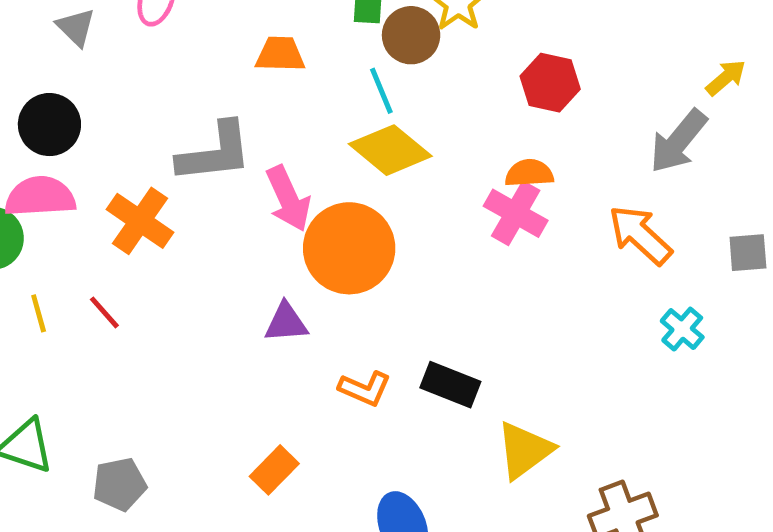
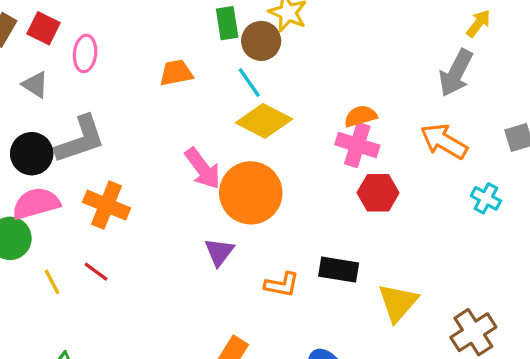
red hexagon: (550, 83) -> (378, 193), moved
gray L-shape: (215, 153) -> (80, 140), moved
purple triangle: (286, 323) -> (219, 252), turned -36

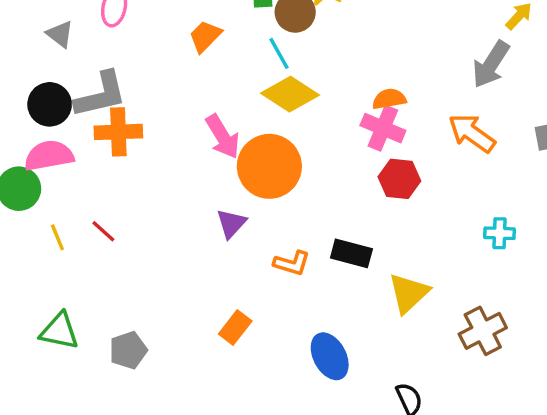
orange trapezoid: (176, 73) -> (205, 36), turned -40
cyan cross: (486, 198) -> (500, 233), moved, turned -32
orange cross: (106, 205) -> (118, 132), moved, turned -30

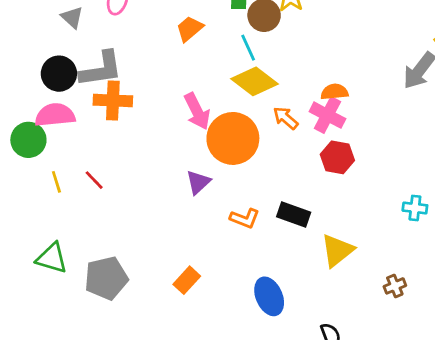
orange arrow: (472, 133) -> (286, 118), moved, size x0.7
orange rectangle: (235, 328) -> (187, 280), moved
brown cross: (483, 331) -> (395, 286), size x0.6
gray pentagon: (128, 350) -> (106, 278), size x1.4

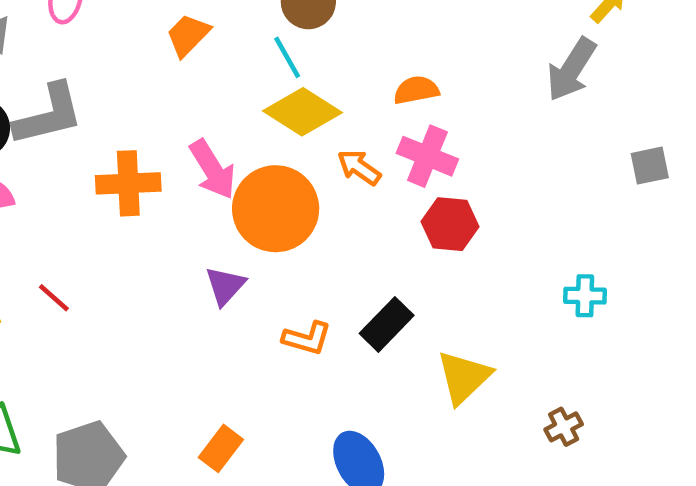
orange semicircle: (334, 92) -> (416, 90), moved
orange cross: (113, 101) -> (128, 183), moved
black rectangle: (294, 214) -> (387, 324), turned -60

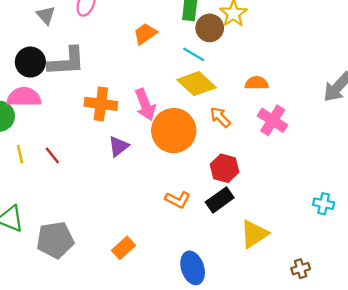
cyan line: (287, 57) -> (194, 54), turned -40
pink cross: (427, 156) -> (273, 120), moved
red hexagon: (450, 224) -> (224, 168), moved
purple triangle: (225, 286) -> (119, 146), moved

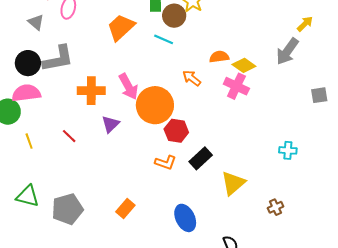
orange trapezoid: (145, 34) -> (121, 27), size x1.4
yellow diamond: (196, 84) -> (244, 65), moved, size x0.7
orange arrow: (220, 117) -> (192, 78), moved
red line: (52, 155) -> (69, 136), moved
red hexagon: (224, 168) -> (176, 131), moved

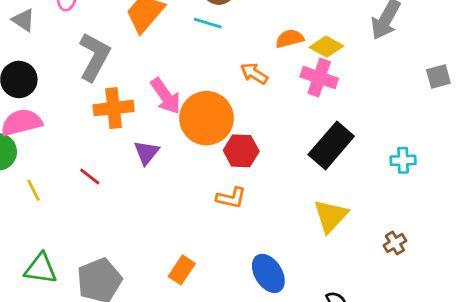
gray L-shape: (58, 59) -> (94, 57), moved, turned -44
black rectangle: (201, 158) -> (331, 145), moved, size x1.4

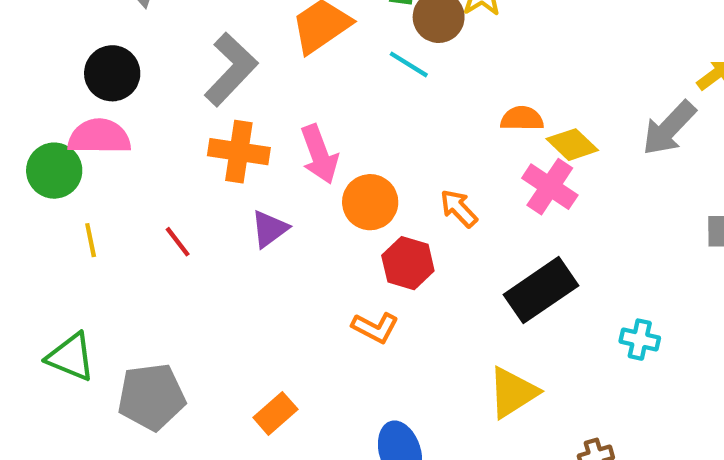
orange arrow: (254, 73) -> (459, 208), moved
orange circle: (206, 118) -> (370, 202), size x0.7

